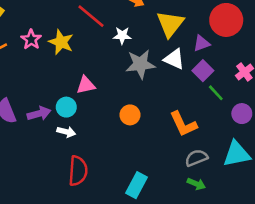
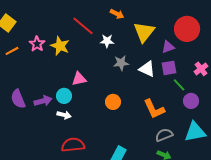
white triangle: (174, 59) -> (147, 69), moved
gray star: (140, 64) -> (121, 63), size x0.7
purple square: (203, 71) -> (169, 68), turned 35
purple circle: (242, 114) -> (191, 101), moved
red semicircle: (78, 171) -> (73, 145), turned -100

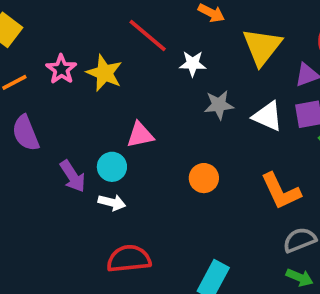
purple semicircle: (18, 99) -> (26, 133), moved
purple arrow: (43, 101) -> (73, 176), turned 72

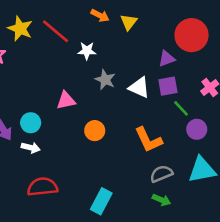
yellow triangle: (262, 47) -> (129, 22), moved, size x0.6
yellow star: (104, 73) -> (20, 29), moved
gray star: (219, 105) -> (105, 80), turned 30
pink triangle: (140, 135) -> (66, 101), moved

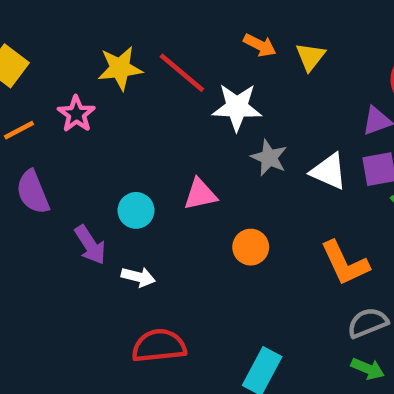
yellow star: (20, 29) -> (120, 68), turned -30
white star: (87, 51) -> (237, 107), size x1.5
cyan circle: (31, 123) -> (136, 210), moved

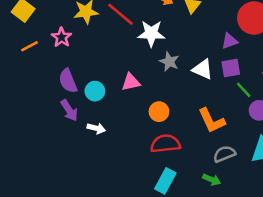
purple semicircle: (33, 192) -> (68, 81), moved
red semicircle: (159, 346) -> (165, 144), moved
green arrow: (368, 369) -> (212, 180), moved

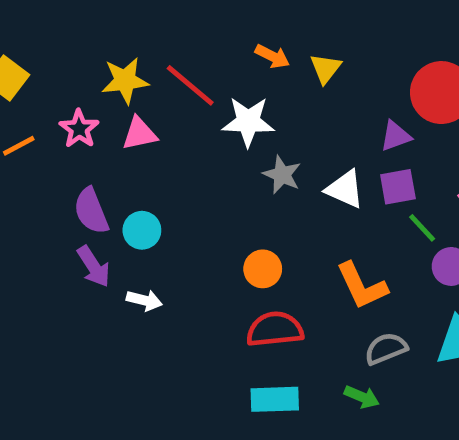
pink triangle: (131, 82) -> (139, 134), moved
cyan rectangle: (165, 181) -> (275, 399), turned 60

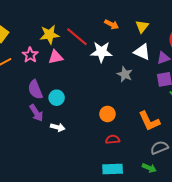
yellow triangle: (325, 68) -> (142, 26), moved
gray star: (282, 175) -> (125, 74), moved
white triangle: (345, 189) -> (142, 52), moved
red semicircle: (275, 329) -> (113, 139), size x0.6

